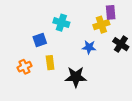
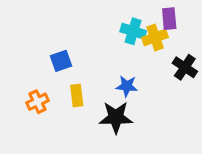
cyan cross: (61, 23) -> (133, 31), moved
blue star: (89, 47) -> (127, 86), moved

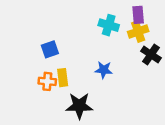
yellow cross: (155, 37) -> (138, 31), moved
orange cross: (37, 102) -> (47, 81), moved, turned 30
black star: (116, 117) -> (79, 106), moved

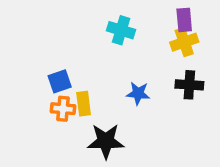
cyan cross: (109, 25) -> (121, 30), moved
blue square: (50, 49) -> (60, 81), moved
black cross: (151, 55) -> (189, 85), moved, turned -30

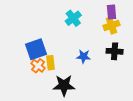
cyan cross: (121, 30) -> (73, 18), turned 35
blue square: (60, 81) -> (36, 49), size x1.5
orange cross: (63, 109) -> (38, 66), turned 32

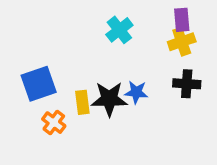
blue square: (36, 49) -> (39, 84), moved
orange cross: (38, 66) -> (54, 123), moved
black star: (64, 85) -> (109, 99), moved

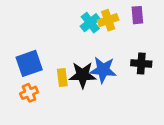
yellow cross: (182, 42) -> (108, 20), moved
blue star: (136, 92) -> (103, 70), size x1.5
orange cross: (54, 123) -> (29, 93), moved, turned 30

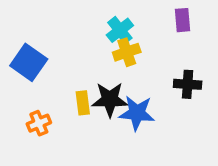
yellow cross: (108, 20) -> (127, 52), moved
blue square: (29, 63) -> (29, 62), moved, turned -36
blue star: (103, 70) -> (137, 113), moved

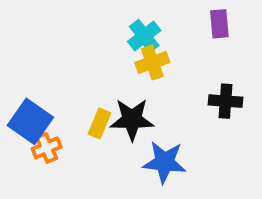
blue square: (29, 62) -> (30, 121), moved
yellow rectangle: (83, 103) -> (99, 123), turned 30
blue star: (137, 113) -> (165, 162), moved

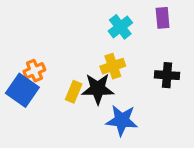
cyan cross: (144, 36) -> (120, 27), moved
yellow cross: (152, 62) -> (113, 66), moved
orange cross: (47, 148) -> (34, 71), moved

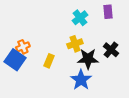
black cross: (167, 75) -> (111, 50), turned 35
black star: (98, 89) -> (88, 59), moved
blue star: (122, 120) -> (81, 80), turned 30

